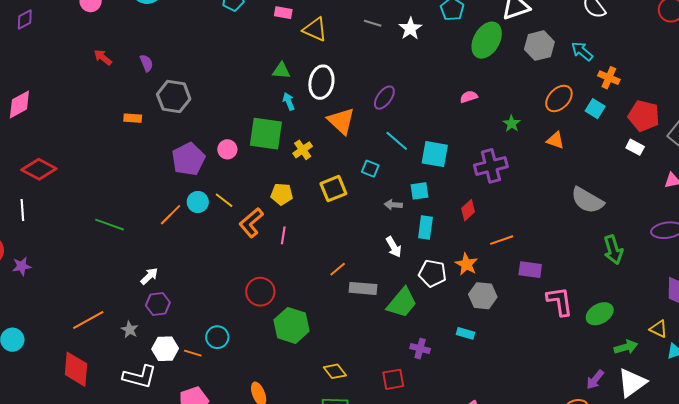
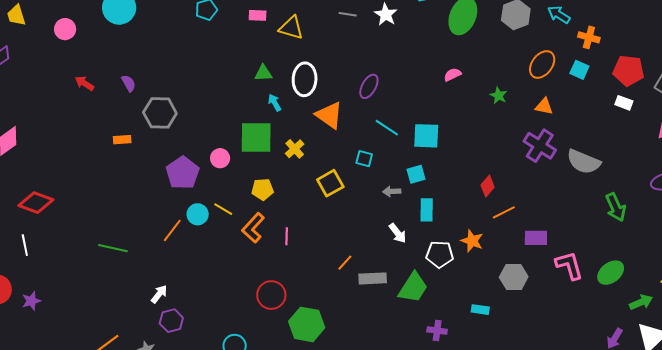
purple cross: (491, 166) -> (540, 146), moved, turned -36
yellow pentagon: (282, 194) -> (262, 189), moved
red diamond: (468, 210) -> (488, 186), moved
gray hexagon: (483, 296) -> (514, 277), moved

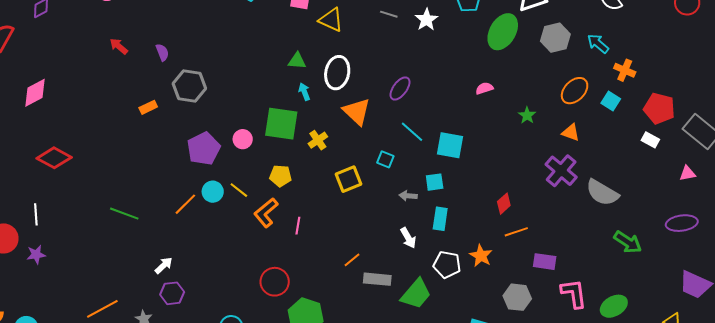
orange rectangle: (122, 140) -> (148, 107), turned -30
green arrow: (616, 207) -> (628, 242), turned -40
white line: (25, 245) -> (36, 214), moved

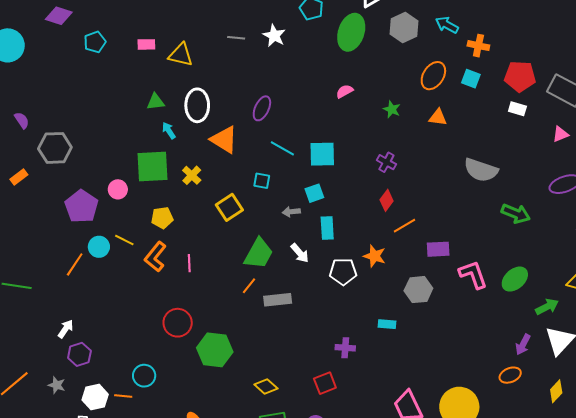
purple cross: (561, 171) -> (386, 162), moved, size x0.6
green trapezoid: (416, 294) -> (259, 254), moved

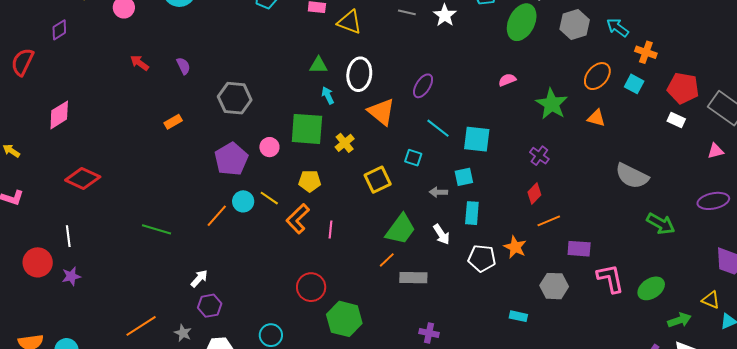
green star: (392, 109) -> (552, 104), size x1.8
gray hexagon: (55, 148) -> (235, 98), moved
purple cross: (345, 348) -> (429, 333), moved

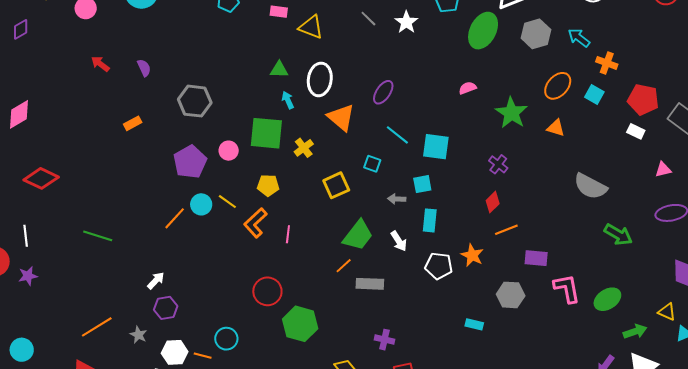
gray line: (407, 12) -> (368, 19), turned 30
pink triangle: (716, 151) -> (663, 170), moved
green line: (156, 229) -> (98, 236), moved

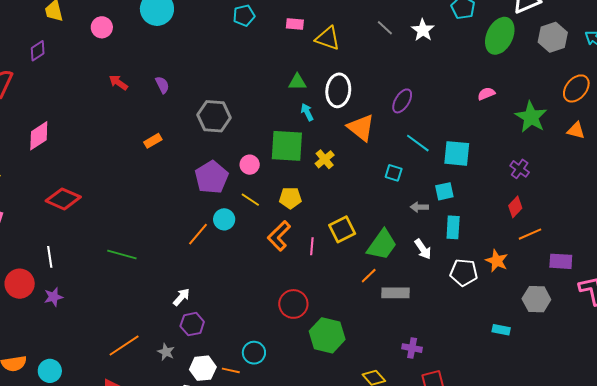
yellow square: (336, 185) -> (342, 229), moved
yellow line: (227, 202) -> (250, 200), moved

